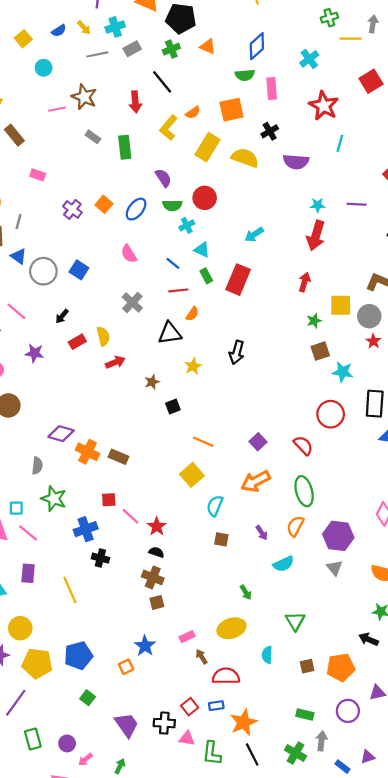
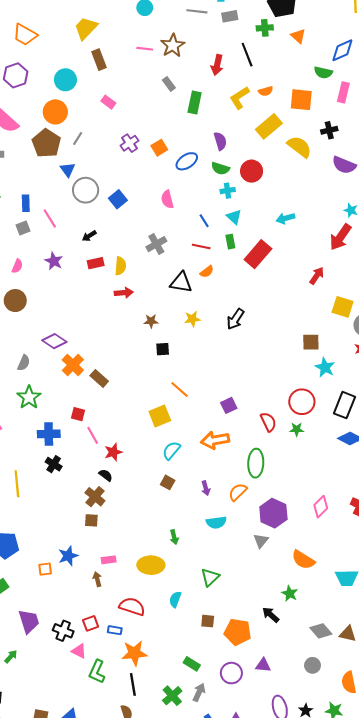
green star: (314, 321) -> (297, 429), moved
brown arrow: (202, 657) -> (97, 579), moved

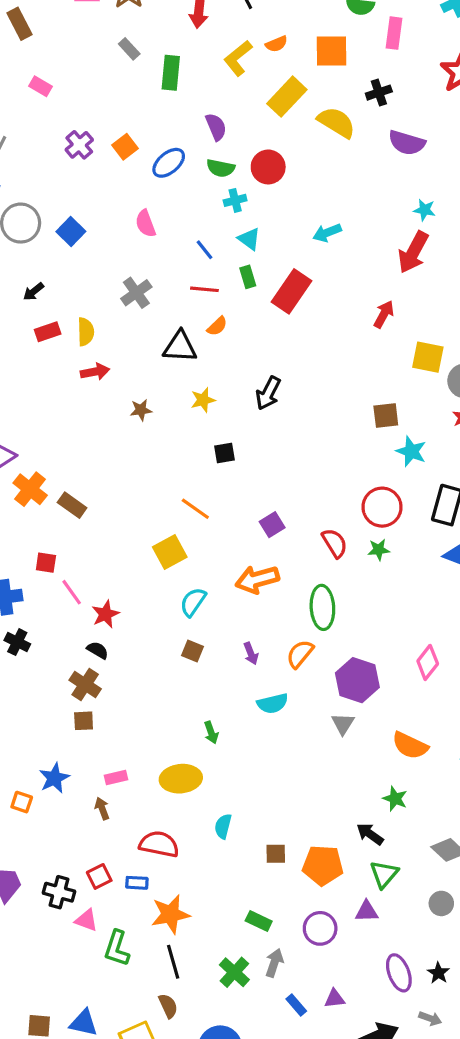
black square: (163, 349) -> (225, 453), moved
orange square: (45, 569) -> (22, 802), turned 32
green triangle: (210, 577) -> (384, 874), moved

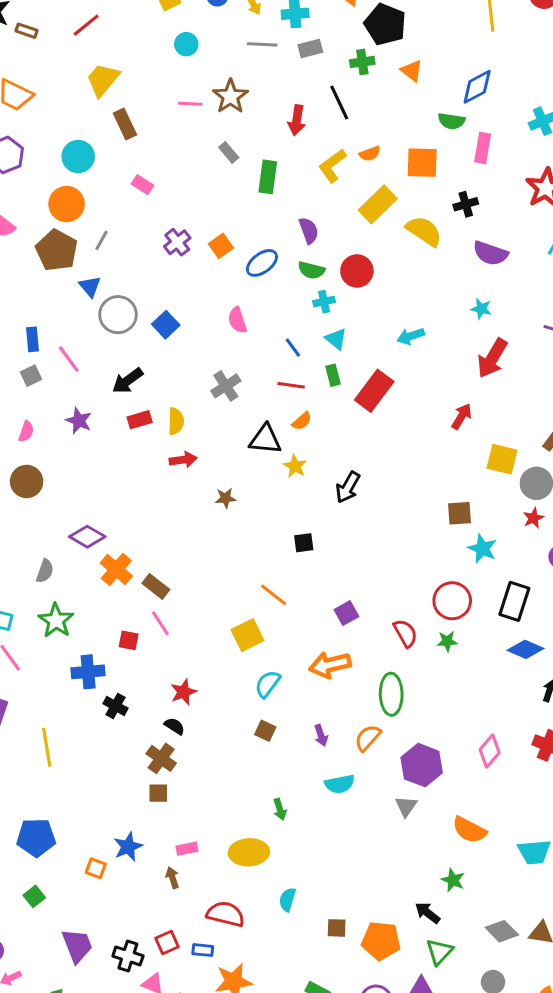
cyan star: (425, 210) -> (481, 309), moved
black arrow: (34, 292) -> (128, 381), size x1.5
yellow star: (203, 400) -> (295, 466), moved, turned -30
pink line: (72, 592) -> (160, 623), moved
black cross: (17, 642) -> (115, 706), moved

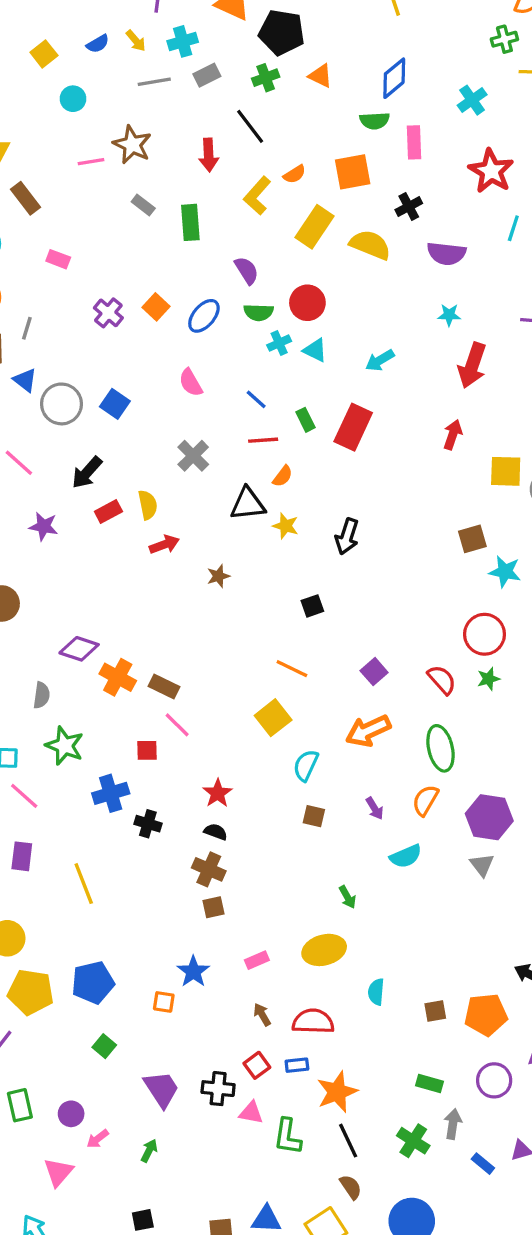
cyan triangle: (336, 339) -> (315, 350), moved
brown arrow: (172, 878) -> (262, 1015), moved

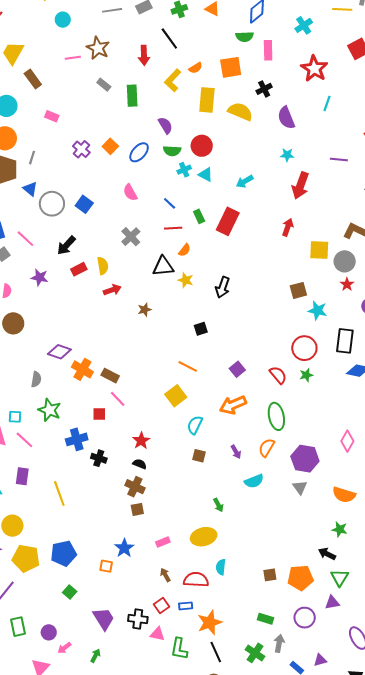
yellow rectangle: (315, 227) -> (207, 100), turned -30
purple semicircle: (446, 253) -> (286, 118), turned 60
cyan semicircle: (376, 992) -> (221, 567), moved

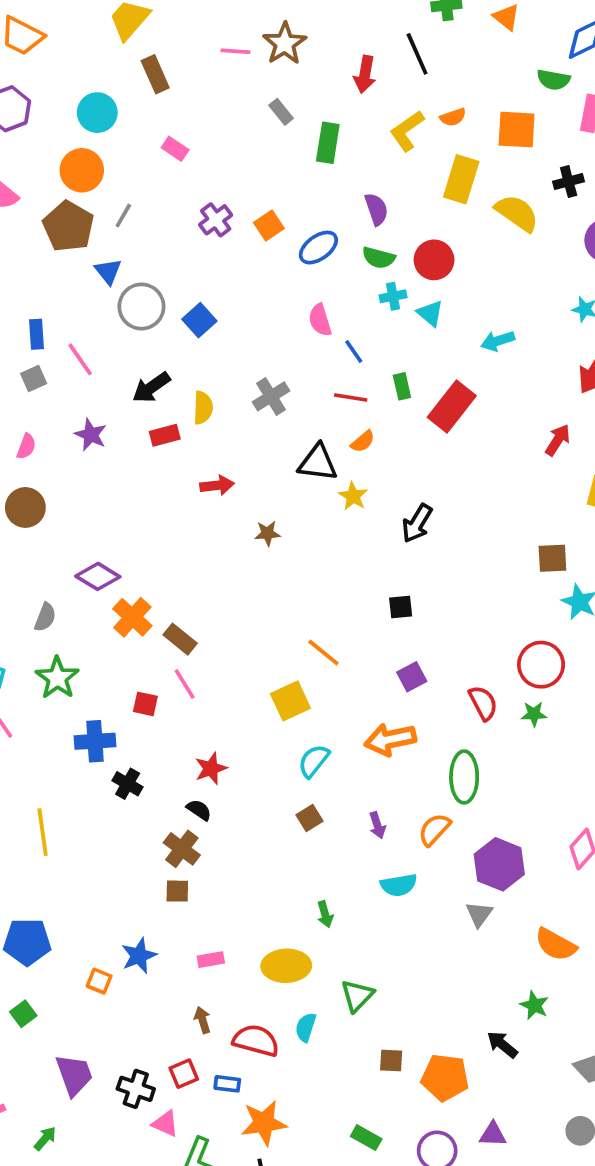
pink semicircle: (130, 192) -> (320, 320), moved
yellow semicircle: (103, 266) -> (203, 408), moved
black square: (201, 329) -> (401, 607), moved
brown square: (199, 456) -> (309, 818), turned 32
green triangle: (340, 578) -> (357, 996), moved

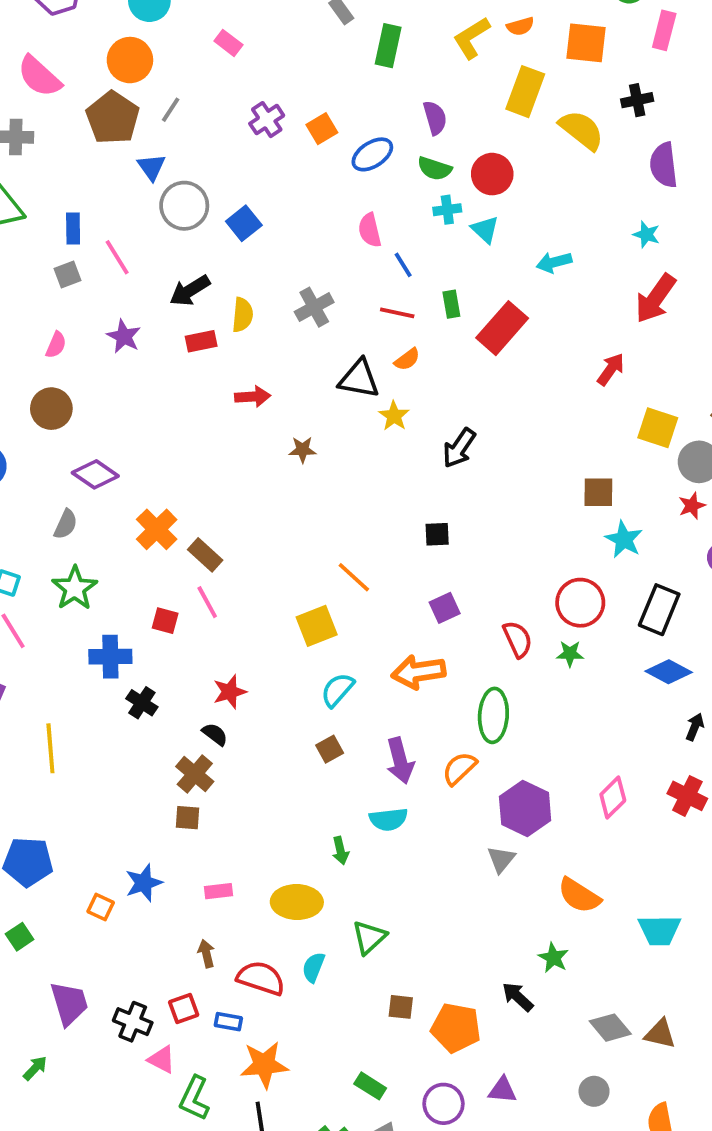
purple diamond: (98, 576) -> (95, 474), moved
purple arrow: (377, 825) -> (400, 761), size x1.6
cyan semicircle: (399, 885) -> (388, 819), moved

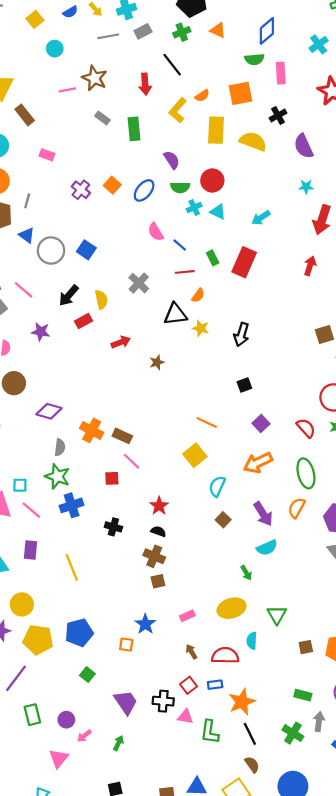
gray semicircle: (66, 524) -> (60, 447), moved
blue cross: (110, 657) -> (72, 505), moved

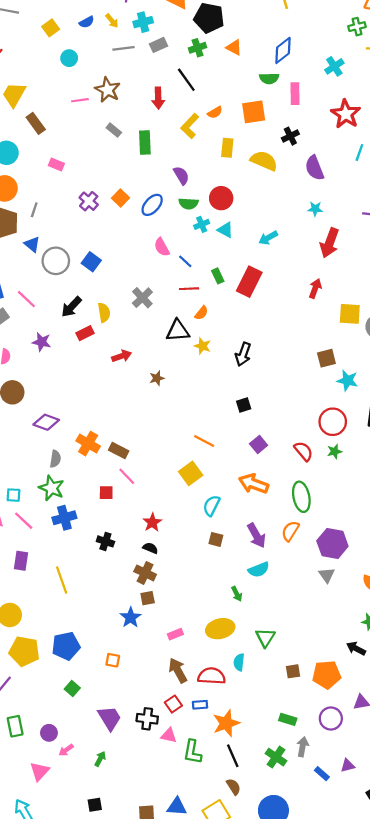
yellow rectangle: (216, 130) -> (227, 148), size x0.7
orange arrow: (258, 463) -> (254, 484), turned 44
brown square: (223, 520) -> (216, 539), turned -32
blue star: (145, 624) -> (131, 618), moved
brown arrow: (191, 652) -> (178, 670), size x1.6

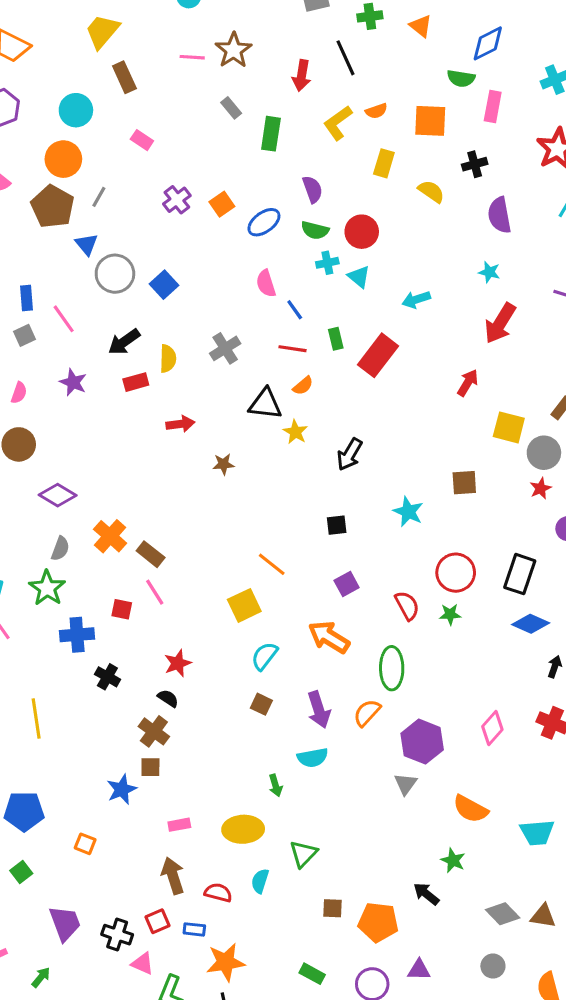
yellow semicircle: (264, 161) -> (431, 191), size x0.7
cyan star: (347, 380) -> (408, 512), moved
blue cross: (64, 518) -> (77, 635), moved
red semicircle: (212, 676) -> (218, 893), size x0.7

